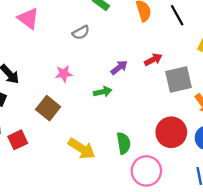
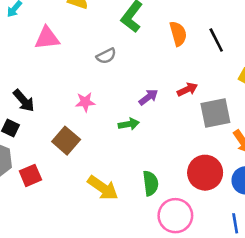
pink triangle: (28, 18) -> (47, 38), turned -45

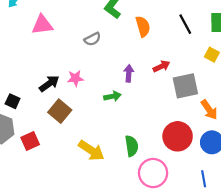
orange semicircle: (178, 34) -> (143, 26), moved
purple arrow: (148, 97) -> (129, 73), turned -49
black arrow: (24, 101) -> (49, 84), moved, turned -84

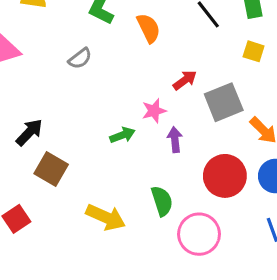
purple arrow: (129, 73) -> (175, 140), moved
pink star: (75, 78) -> (154, 111), moved

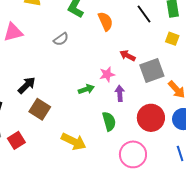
red arrow: (185, 80) -> (128, 56), turned -119
green semicircle: (162, 201) -> (109, 121), moved

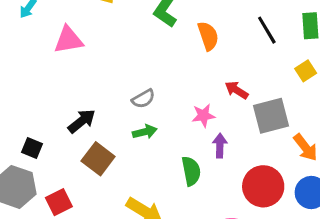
gray semicircle: (61, 39) -> (143, 99), moved
yellow square: (172, 39) -> (306, 71), turned 32
green arrow: (86, 89) -> (145, 132), moved
green semicircle: (109, 121) -> (191, 171), moved

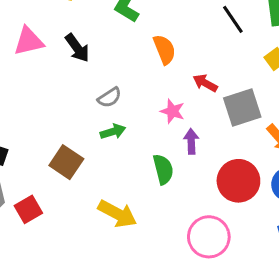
orange semicircle: (208, 36) -> (164, 49), moved
pink star: (203, 116) -> (172, 111), turned 30
black arrow: (82, 121) -> (77, 48), moved, turned 96

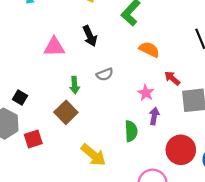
pink triangle: (29, 41) -> (54, 47), moved
orange semicircle: (164, 49) -> (149, 49), turned -54
green arrow: (113, 132) -> (75, 85), moved, turned 91

